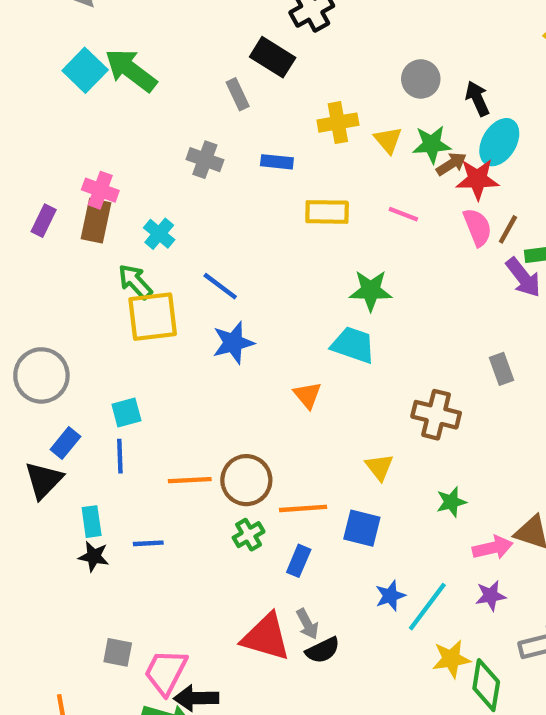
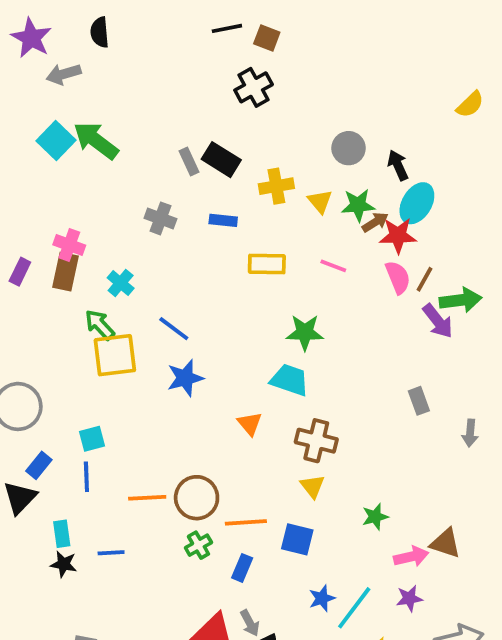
black rectangle: (273, 57) -> (221, 160), moved
brown cross: (436, 415) -> (316, 441), moved

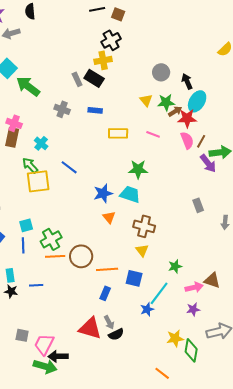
green arrow: (96, 141) -> (28, 86), moved
yellow cross: (276, 186) -> (103, 60), moved
blue star: (185, 378) -> (103, 193), moved
green cross: (198, 545) -> (51, 239), moved, size x1.5
cyan line: (354, 608) -> (159, 293), moved

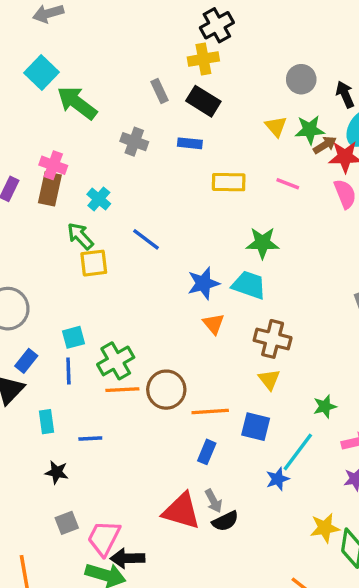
black rectangle: (94, 78) -> (203, 101), moved
yellow square: (38, 181) -> (94, 263), size x0.7
black star: (11, 291) -> (57, 472), moved
gray square: (22, 335) -> (67, 523), turned -32

